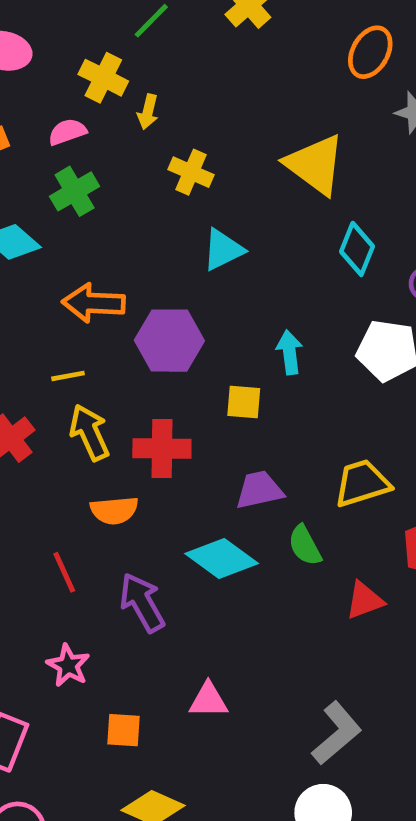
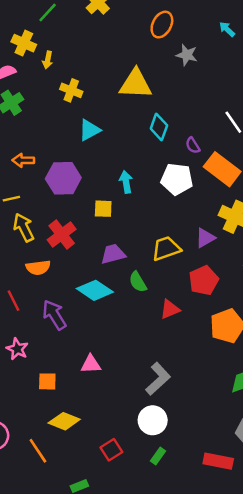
yellow triangle: (315, 165) -> (136, 84), turned -32
orange arrow: (94, 303) -> (23, 160), size x0.7
red cross: (162, 449) -> (62, 234), turned -36

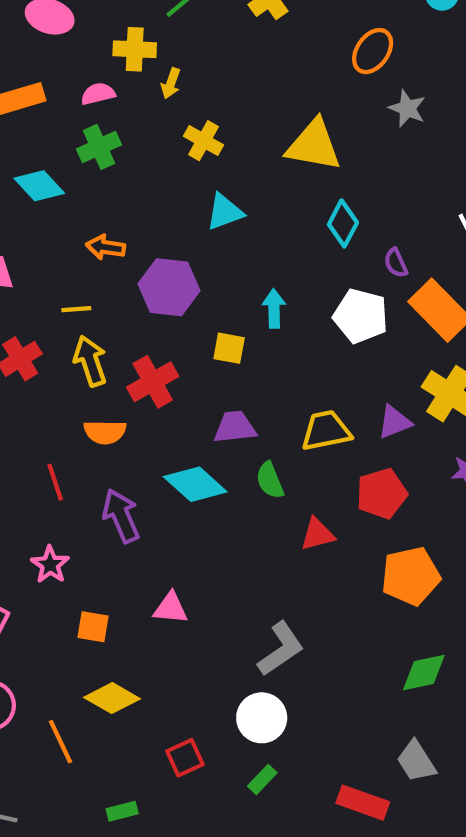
yellow cross: (24, 43) -> (135, 49), turned -30

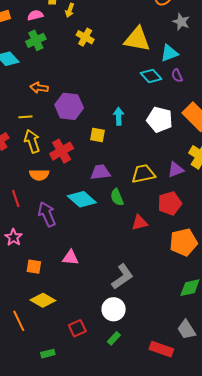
cyan triangle: (225, 212) -> (169, 53), moved
cyan diamond: (343, 223) -> (151, 76), turned -70
purple semicircle: (396, 263) -> (177, 76), moved

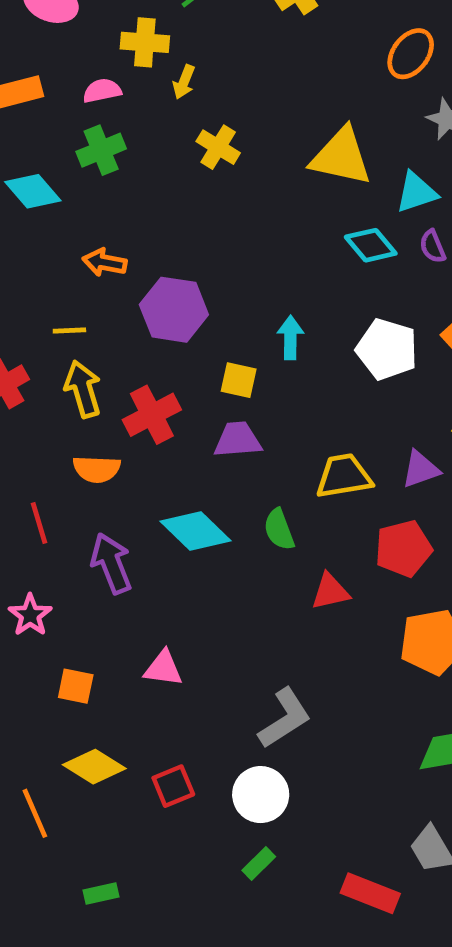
purple trapezoid: (100, 172) -> (238, 440), moved
red square: (77, 328) -> (173, 786), moved

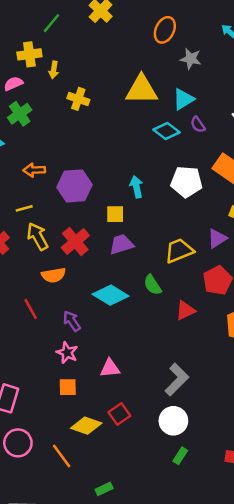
purple arrow: (111, 563) -> (72, 321), size x0.7
pink star: (30, 615) -> (67, 353), moved
red square: (173, 786) -> (119, 414), moved

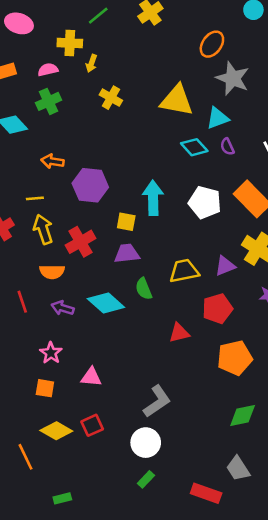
gray star: (191, 59) -> (233, 78), size x1.5
cyan arrow: (136, 187) -> (153, 198), size x1.5
green semicircle: (153, 285) -> (144, 289), moved
purple arrow: (72, 321) -> (62, 308), moved, turned -50

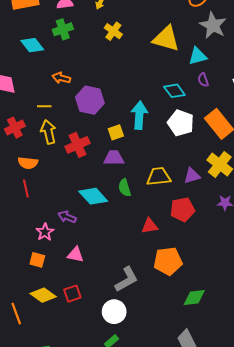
cyan diamond: (194, 147) -> (174, 91), moved
yellow square: (126, 222) -> (116, 132), turned -35
orange semicircle: (52, 272) -> (28, 163), moved
purple arrow: (62, 308) -> (67, 217), moved
orange pentagon: (235, 358) -> (168, 261), moved

